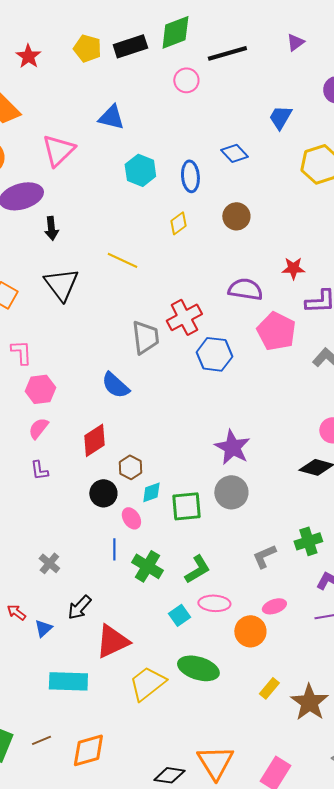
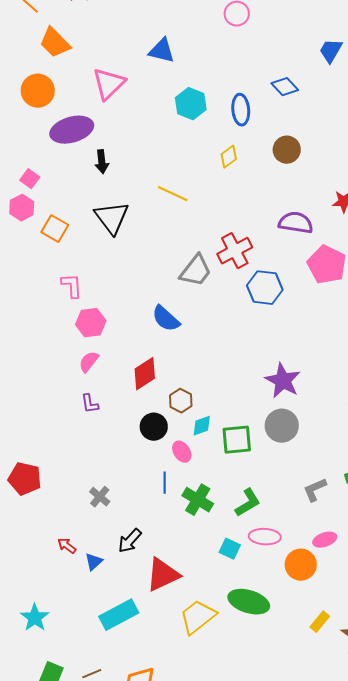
gray trapezoid: (145, 337) -> (196, 271), turned 45
cyan square: (179, 615) -> (230, 549), turned -30
cyan rectangle: (68, 681) -> (119, 615), turned -30

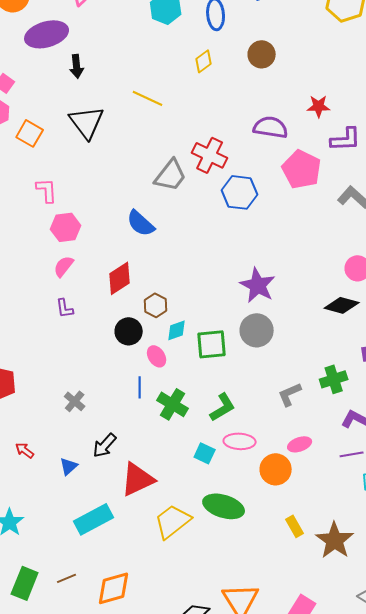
red cross: (235, 251) -> (210, 155), turned -36
red arrow: (67, 546) -> (25, 450), moved
yellow rectangle: (320, 622) -> (295, 526), turned -70

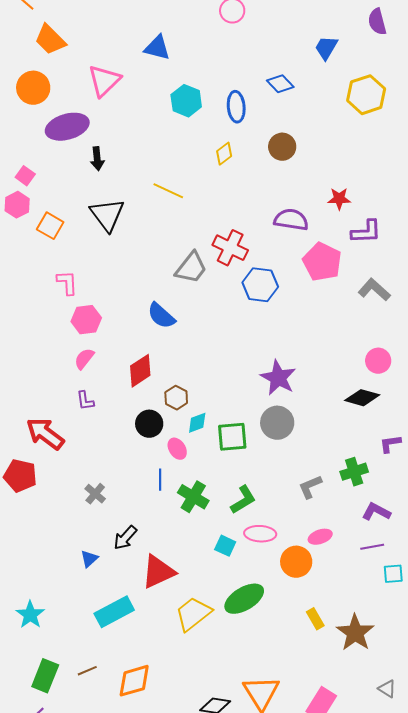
red arrow: (25, 450) -> (45, 434), moved, size x2.0
green ellipse: (224, 506) -> (244, 599), turned -48

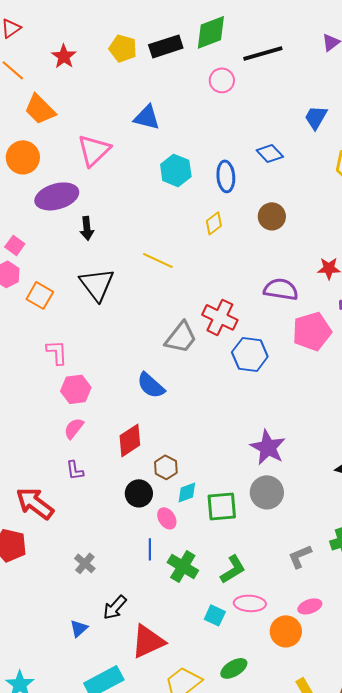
pink pentagon: (322, 262) -> (312, 331), turned 30
green ellipse: (244, 599) -> (234, 668), size x0.7

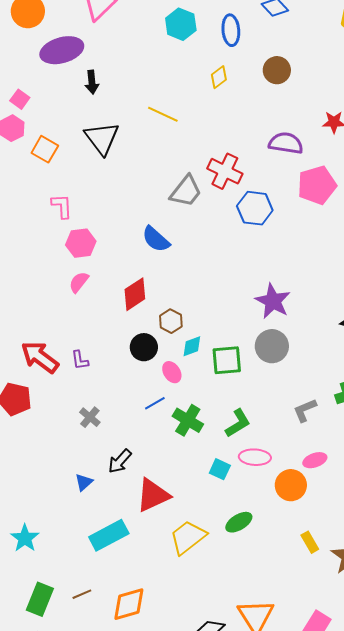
purple L-shape: (75, 470) -> (80, 360), moved
blue line: (150, 549) -> (155, 403), turned 60

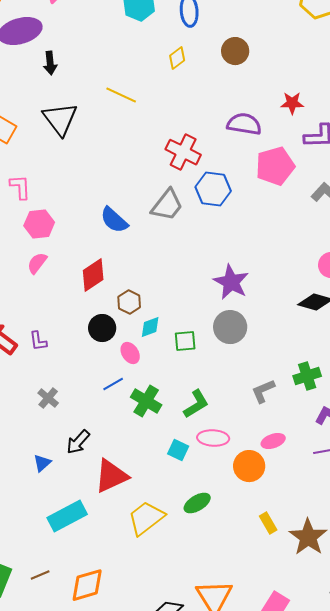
gray trapezoid: (186, 191) -> (167, 205), moved
green square: (227, 360) -> (185, 341), size x0.7

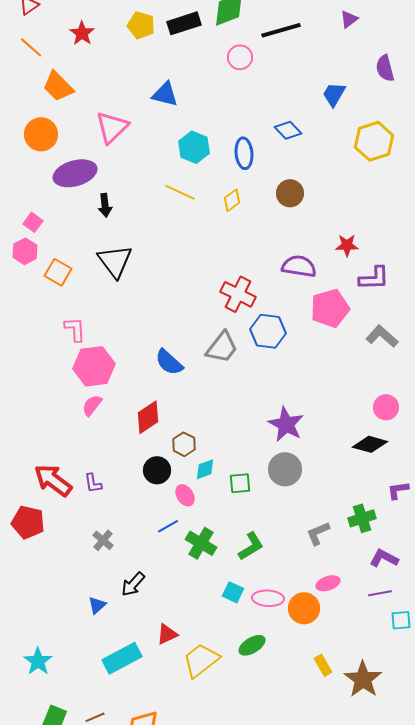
yellow line: (121, 95) -> (180, 192), moved
pink hexagon: (39, 224) -> (94, 366), size x1.4
pink ellipse: (213, 438) -> (268, 598), moved
red triangle: (111, 476) -> (167, 634), moved, size x0.6

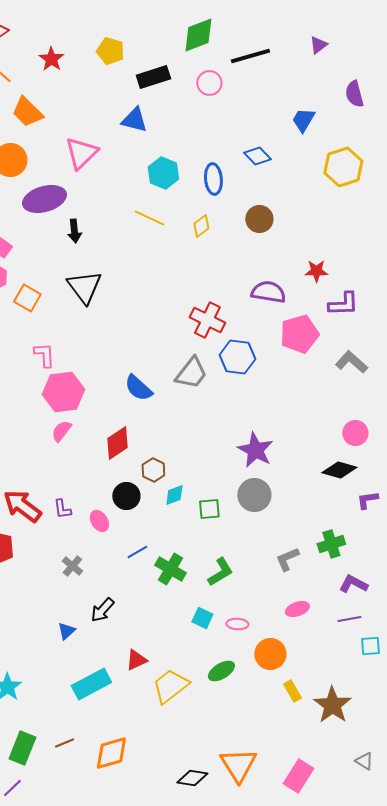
black rectangle: (184, 23) -> (153, 77), moved
purple L-shape: (398, 490) -> (367, 500), moved
pink ellipse: (185, 495) -> (99, 521), moved
pink ellipse: (268, 598) -> (237, 624), size x0.7
orange circle: (304, 608) -> (270, 654), moved

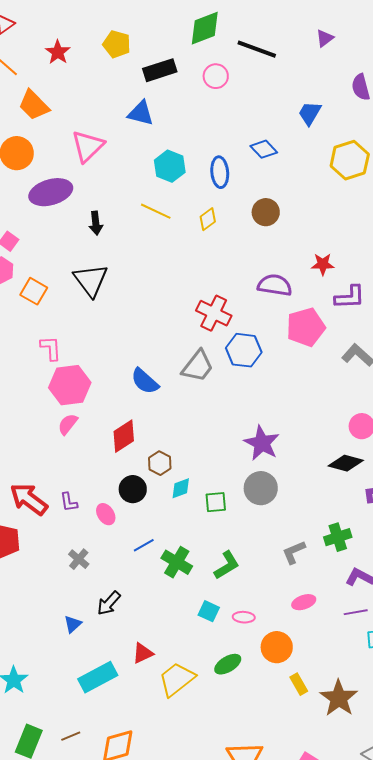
black line: (250, 56) -> (257, 49), turned 36
black arrow: (74, 231) -> (96, 223), moved

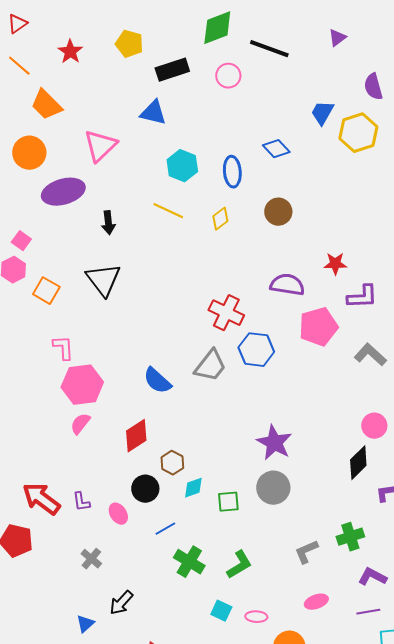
yellow hexagon: (350, 160) -> (358, 133), moved
black diamond: (346, 463) -> (358, 463), turned -60
blue line: (144, 545) -> (165, 529), moved

